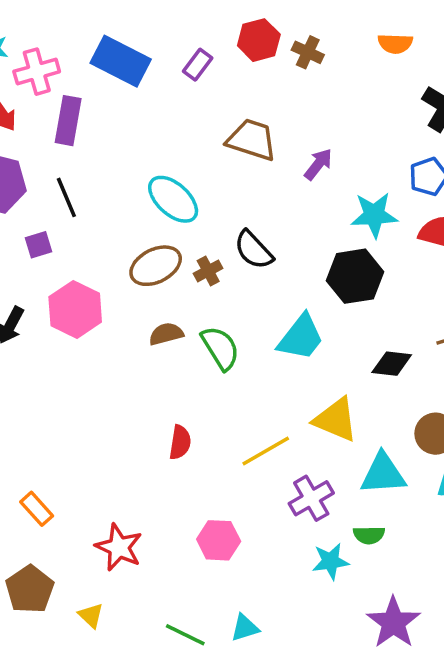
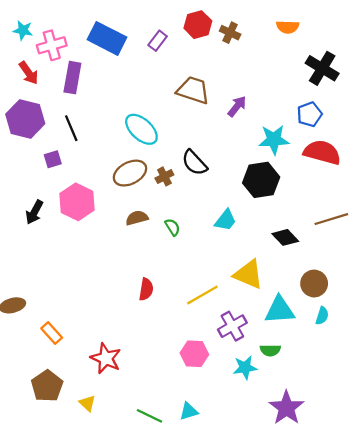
cyan trapezoid: (301, 337) -> (225, 220), size x0.7
green semicircle: (220, 348) -> (173, 227), size x0.6
black diamond: (392, 364) -> (285, 237), turned 40
pink hexagon: (219, 540) -> (194, 354), moved

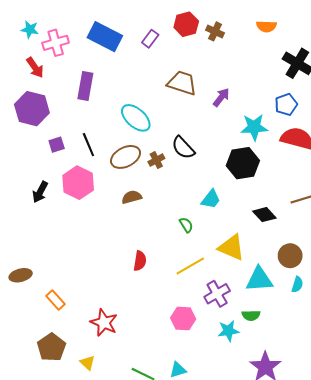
purple rectangle: (72, 78) -> (85, 86), moved
black line: (71, 128) -> (88, 145), moved
green semicircle: (173, 227) -> (186, 225), moved

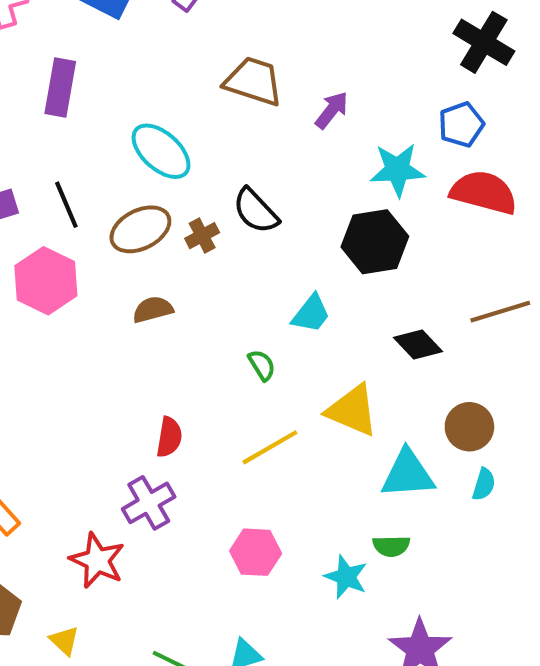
purple cross: (217, 294) -> (149, 503), moved
cyan star: (228, 331) -> (346, 577), turned 30

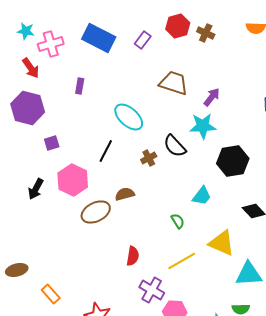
purple rectangle: (60, 88) -> (80, 86), size x0.6
cyan star: (397, 170) -> (203, 126), moved
black line: (66, 205) -> (106, 151), moved, turned 50
brown ellipse: (140, 229) -> (96, 212), moved
purple cross: (149, 503) -> (152, 290), moved, turned -30

